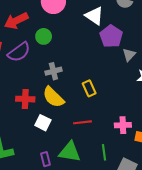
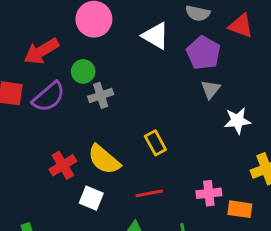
purple pentagon: (111, 36) -> (203, 53), moved
gray cross: (53, 71) -> (101, 95), moved
red cross: (25, 99) -> (63, 165), turned -30

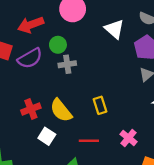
pink cross: (209, 193) -> (129, 138), moved, turned 35

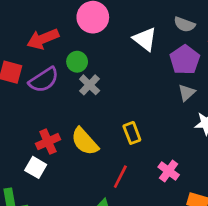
gray cross: (67, 64) -> (90, 85), turned -35
white square: (47, 136) -> (36, 167), moved
red line: (89, 141) -> (120, 177), turned -60

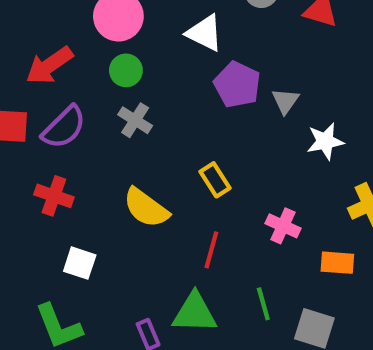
purple pentagon: (185, 60) -> (237, 85), moved
green circle: (77, 62) -> (126, 70), moved
red cross: (48, 142) -> (54, 196), moved, turned -35

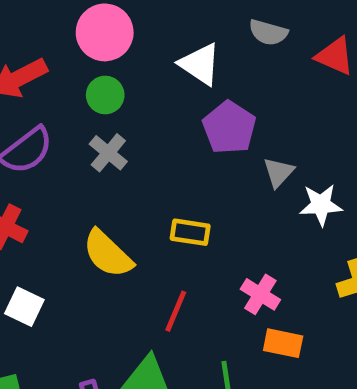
gray triangle: (285, 101) -> (278, 172), moved
yellow rectangle: (215, 180) -> (190, 232), turned -56
orange rectangle: (337, 263) -> (283, 343), moved

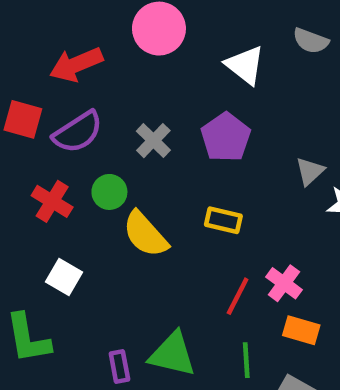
green circle: (105, 95) -> (109, 192), moved
purple pentagon: (229, 128) -> (226, 137), moved
red line: (176, 311) -> (238, 296), moved

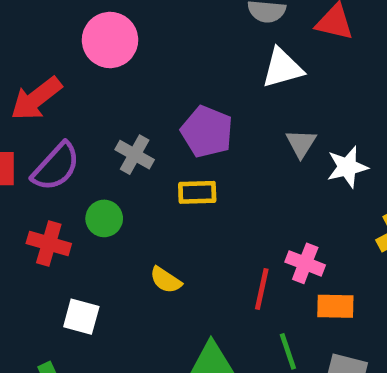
white triangle: (245, 65) -> (282, 68), moved, turned -39
yellow rectangle: (223, 220) -> (197, 192), moved
yellow semicircle: (145, 234) -> (166, 280), moved, size x0.6

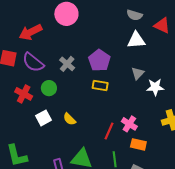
purple semicircle: (56, 167) -> (33, 62), turned 75
yellow rectangle: (197, 192) -> (100, 86), moved
white square: (81, 317) -> (44, 118), moved, turned 35

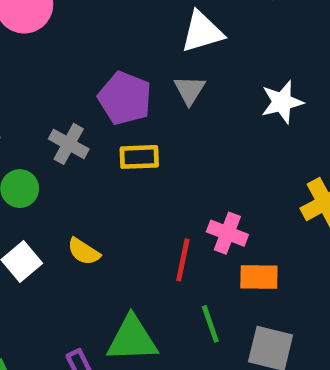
gray cross: (67, 64) -> (69, 144), moved
gray triangle: (138, 73) -> (190, 90), moved
white star: (155, 87) -> (282, 102), moved

